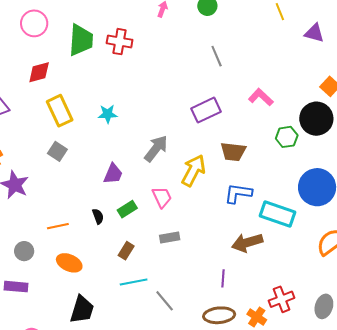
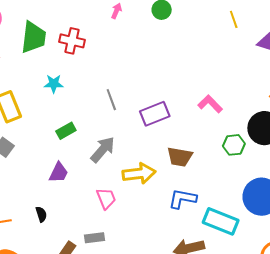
gray line: (217, 56) -> (111, 100), moved
cyan star: (108, 114) -> (54, 84), moved
yellow arrow: (193, 170) -> (139, 173), turned 52
green rectangle: (127, 209) -> (66, 131), moved
gray rectangle: (170, 237) -> (95, 238), moved

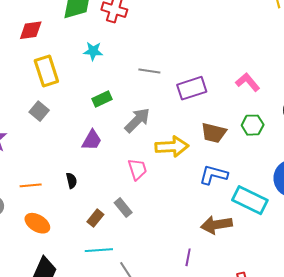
gray line: (111, 100) -> (149, 71), turned -65
green hexagon: (234, 145) -> (253, 125), moved
gray rectangle: (95, 238) -> (123, 208), turned 54

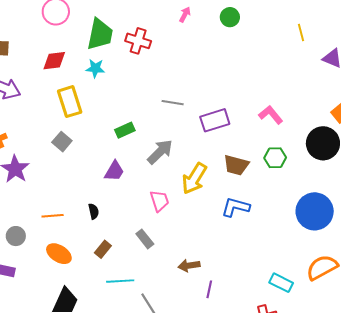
cyan star: (93, 51) -> (95, 68), moved
yellow arrow: (172, 147) -> (194, 178), turned 124
cyan rectangle: (250, 200) -> (281, 283), moved, size x0.7
brown rectangle: (95, 218) -> (103, 249), moved
brown arrow: (216, 225) -> (189, 266), moved, size x0.7

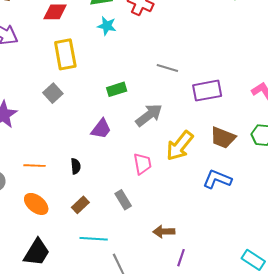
cyan star: (95, 68) -> (107, 26), moved

